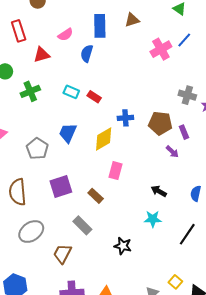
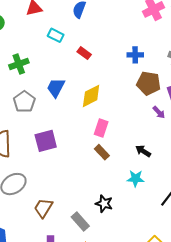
green cross: (30, 91) -> (19, 64), moved
cyan rectangle: (71, 92) -> (56, 35), moved
blue cross: (125, 118) -> (135, 55), moved
brown rectangle: (96, 196) -> (102, 152), moved
gray rectangle: (82, 225) -> (80, 221), moved

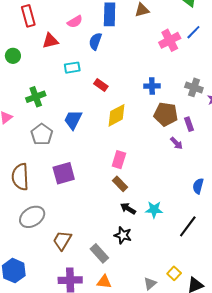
cyan rectangle: (56, 35) -> (72, 68), turned -35
yellow diamond: (91, 96) -> (117, 115), moved
black arrow: (143, 151) -> (128, 209), moved

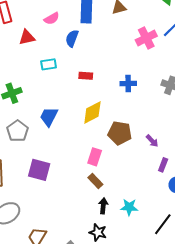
red rectangle: (101, 85) -> (86, 76), moved, turned -32
brown pentagon: (166, 114) -> (120, 133), moved
purple rectangle: (189, 124) -> (163, 165), moved, turned 40
purple square: (64, 173) -> (39, 170), turned 30
black arrow: (128, 209) -> (103, 206), turned 63

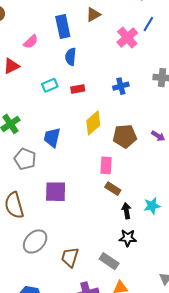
blue semicircle: (72, 38) -> (71, 57), moved
cyan rectangle: (49, 64) -> (50, 85), moved

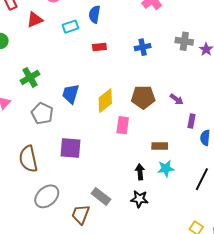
cyan rectangle: (50, 85) -> (70, 27), moved
yellow diamond: (93, 123) -> (105, 101), moved
brown rectangle: (113, 189) -> (160, 146), moved, turned -35
gray rectangle: (109, 261) -> (101, 196), moved

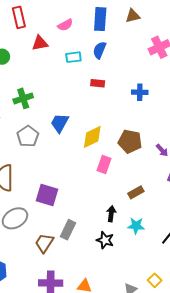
brown rectangle: (160, 146) -> (136, 192), turned -42
purple square: (71, 148) -> (47, 195), moved
cyan star: (166, 168) -> (136, 226), moved
gray rectangle: (101, 196) -> (68, 230), turned 66

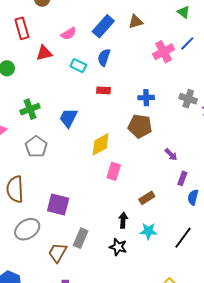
blue rectangle: (100, 19) -> (103, 26), turned 40
cyan rectangle: (73, 57) -> (78, 66), turned 35
blue trapezoid: (60, 123) -> (68, 118), moved
brown pentagon: (130, 141) -> (140, 126), moved

